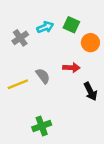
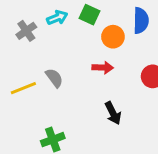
red arrow: (71, 68) -> (103, 68), moved
black arrow: (90, 91) -> (113, 113), moved

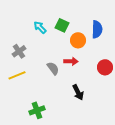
cyan arrow: (57, 18) -> (40, 27), turned -112
gray cross: (26, 31) -> (19, 51), moved
gray semicircle: (54, 78) -> (53, 68), moved

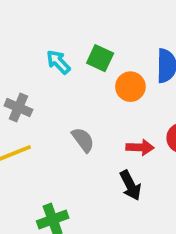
gray cross: (19, 51) -> (18, 108), turned -32
red arrow: (71, 61) -> (140, 147), moved

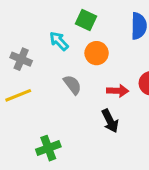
cyan arrow: (58, 62) -> (59, 41), moved
orange circle: (130, 87) -> (97, 53), moved

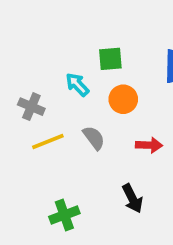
green square: (86, 20) -> (110, 59), turned -30
yellow line: (18, 95) -> (48, 142), moved
black arrow: (110, 121) -> (132, 198), moved

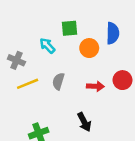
orange circle: (123, 99) -> (89, 48), moved
gray semicircle: (94, 138) -> (58, 81), turned -126

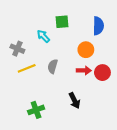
orange circle: (89, 48) -> (86, 50), moved
red circle: (123, 80) -> (102, 73), moved

